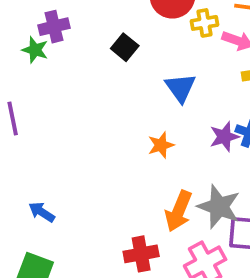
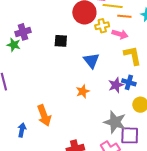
black square: (125, 47) -> (61, 41), turned -32
orange arrow: (179, 211) -> (44, 115), moved, turned -40
blue arrow: (42, 212) -> (22, 130), turned 72

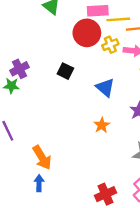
black square: (61, 41) -> (65, 71), turned 32
orange arrow: (44, 115) -> (42, 158), moved

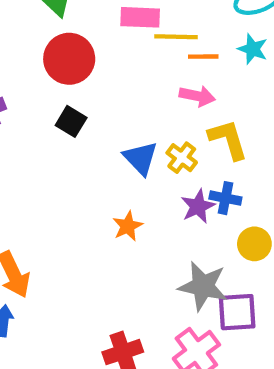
red circle: (87, 33) -> (69, 59), moved
yellow cross: (110, 45) -> (182, 158), moved, turned -35

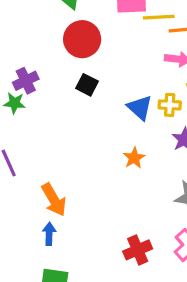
yellow cross: (182, 158) -> (170, 105), turned -30

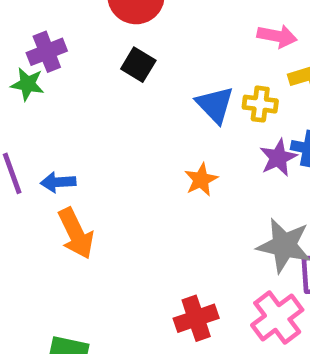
blue arrow: (49, 234) -> (58, 182), moved, turned -100

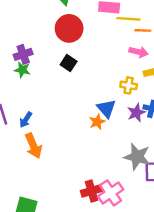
green star: (28, 84) -> (22, 70), moved
blue triangle: (215, 105) -> (106, 109), moved
blue arrow: (58, 182) -> (26, 120), turned -56
pink cross: (277, 317) -> (111, 193), moved

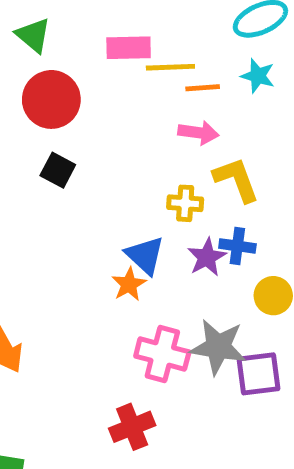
pink cross: (111, 193) -> (162, 354), moved, turned -35

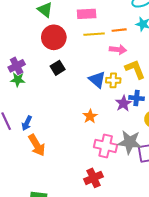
yellow line: (170, 67) -> (94, 34), moved
black square: (58, 170) -> (58, 68), turned 32
blue triangle: (145, 255) -> (97, 80), moved

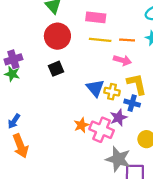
blue cross: (136, 98) -> (132, 103), moved
pink cross: (106, 146) -> (102, 130), moved

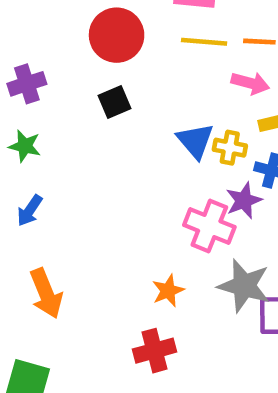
green star: (12, 74) -> (25, 146), moved
orange star: (81, 125) -> (168, 291), moved
orange arrow: (21, 146) -> (46, 293), moved

